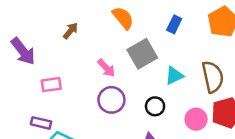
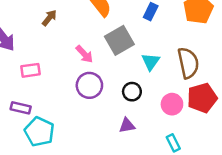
cyan triangle: (174, 76) -> (151, 62), turned -30

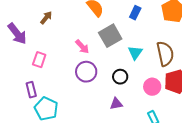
brown arrow: (49, 18) -> (46, 18), moved
pink rectangle: (31, 70) -> (39, 60), turned -63
purple rectangle: (21, 108) -> (31, 90), turned 63

